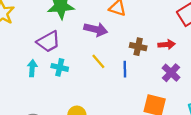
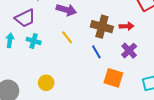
brown cross: (138, 47) -> (102, 27), size x1.5
blue line: (125, 69) -> (96, 52), moved, turned -32

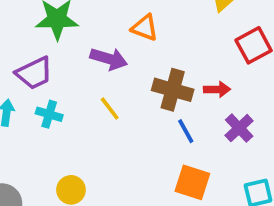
purple cross: (129, 51) -> (239, 128), moved
blue line: (96, 52) -> (186, 131), moved

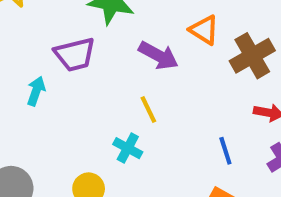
brown cross: (173, 90) -> (252, 56), moved, turned 33
cyan cross: (49, 114) -> (128, 148), moved

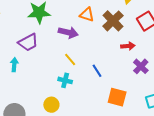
blue line: (225, 151) -> (97, 71), moved

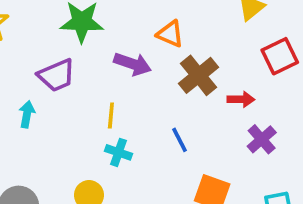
brown cross: (113, 21) -> (199, 75), moved
yellow line: (70, 59) -> (111, 115), moved, turned 40

